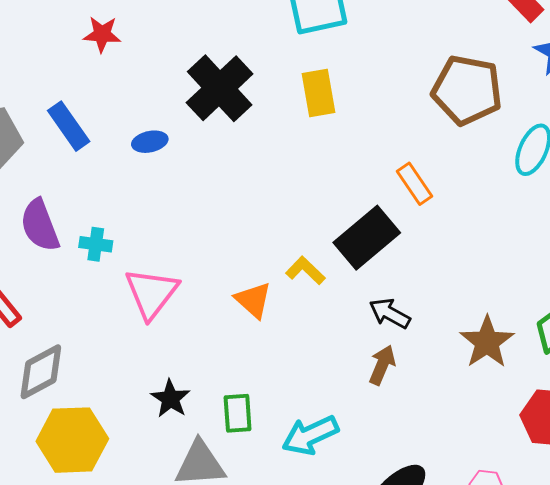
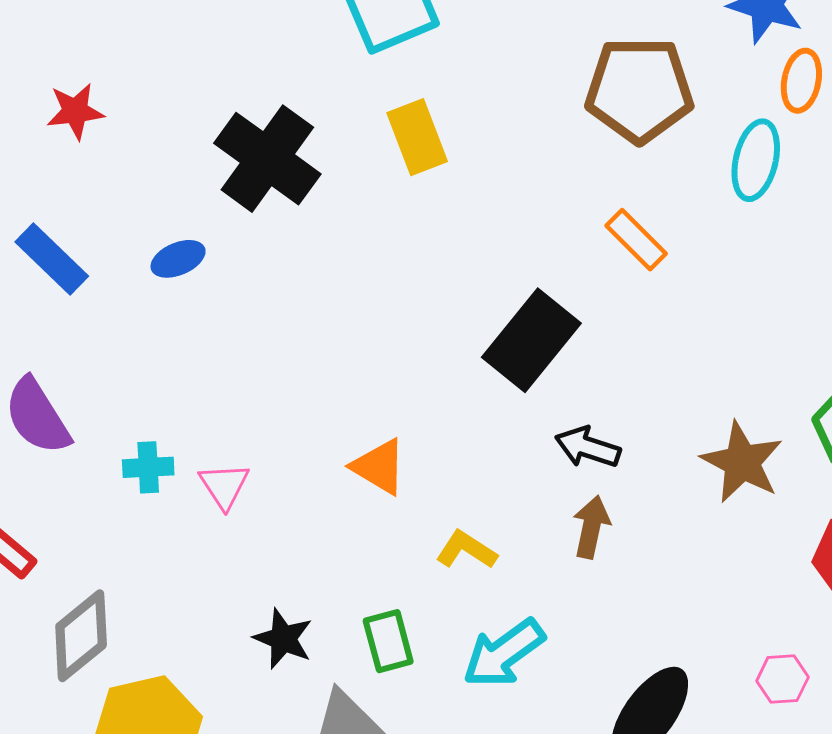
orange rectangle: (415, 184) -> (636, 240), moved
cyan cross: (96, 244) -> (148, 467), moved
yellow L-shape: (305, 271) -> (466, 550), moved
pink triangle: (152, 293) -> (224, 486), size x0.6

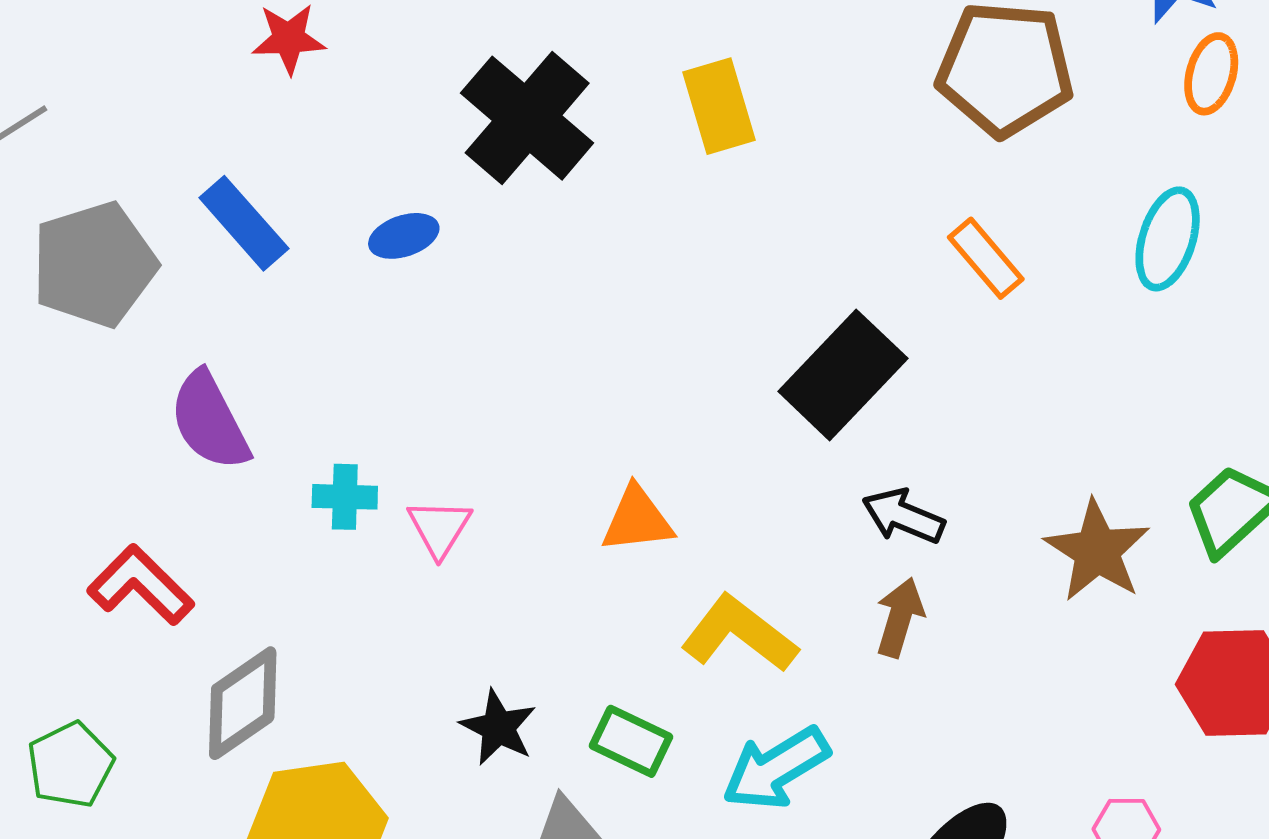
cyan ellipse: (756, 160) -> (1168, 239), moved
orange triangle: (379, 467) -> (637, 520), turned -42
yellow L-shape: (466, 550) -> (739, 634), size x1.5
green rectangle: (388, 641) -> (631, 741), turned -54

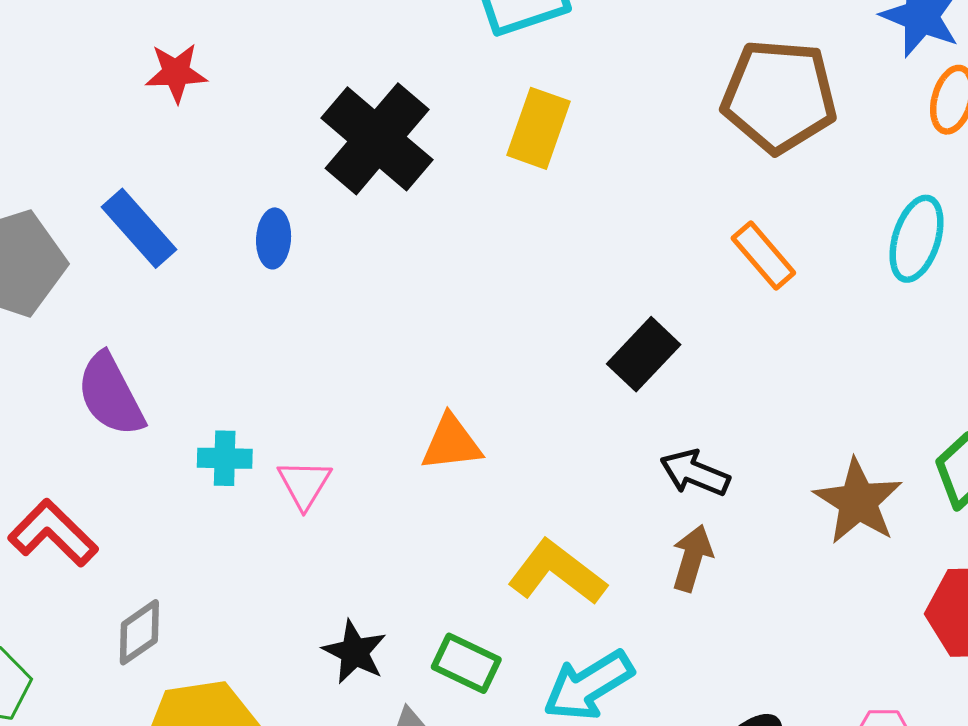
yellow rectangle: (719, 106) -> (538, 128), turned 36
blue ellipse: (404, 236) -> (274, 238), turned -68
black rectangle: (843, 375) -> (644, 354), size x0.7
orange triangle: (637, 520) -> (451, 443), moved
gray diamond: (243, 703) -> (139, 632), size x0.7

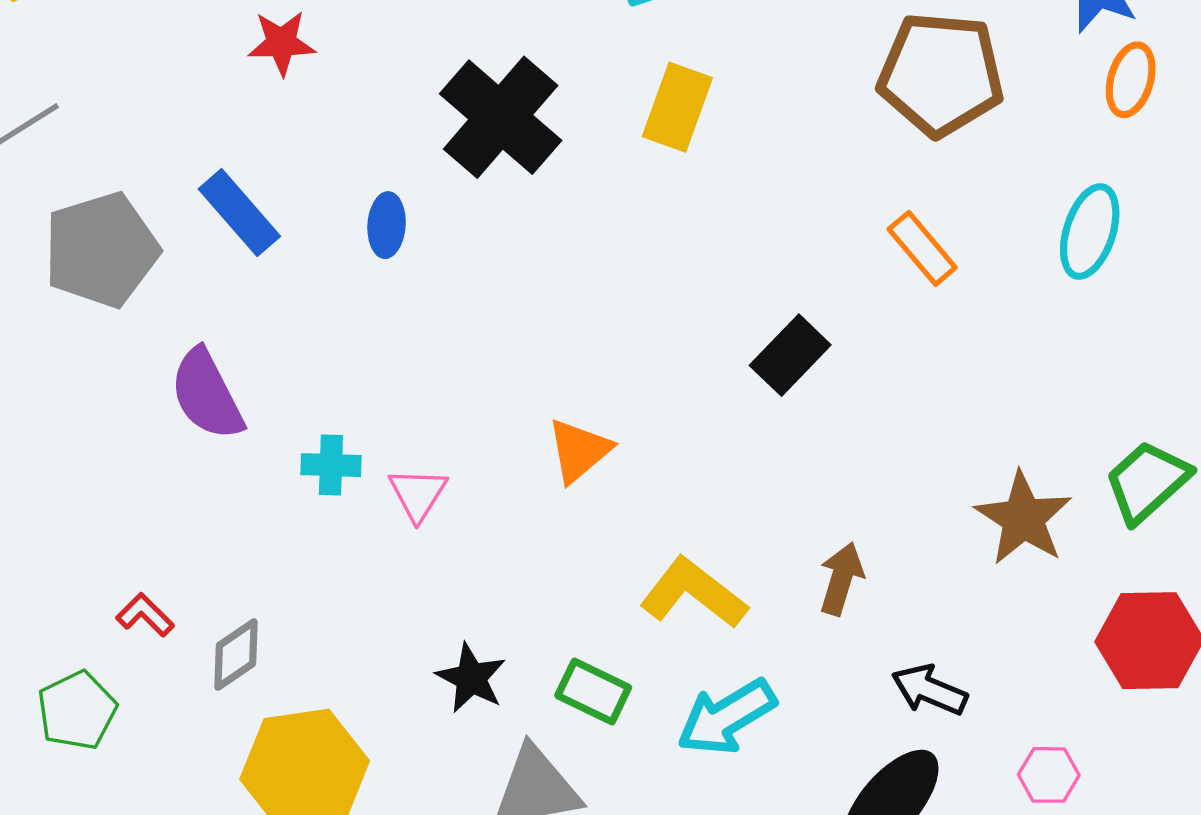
orange triangle: (451, 443) -> (579, 451), turned -34
black arrow: (695, 473) -> (929, 690), moved
red L-shape: (53, 533) -> (145, 615), moved, size x0.6

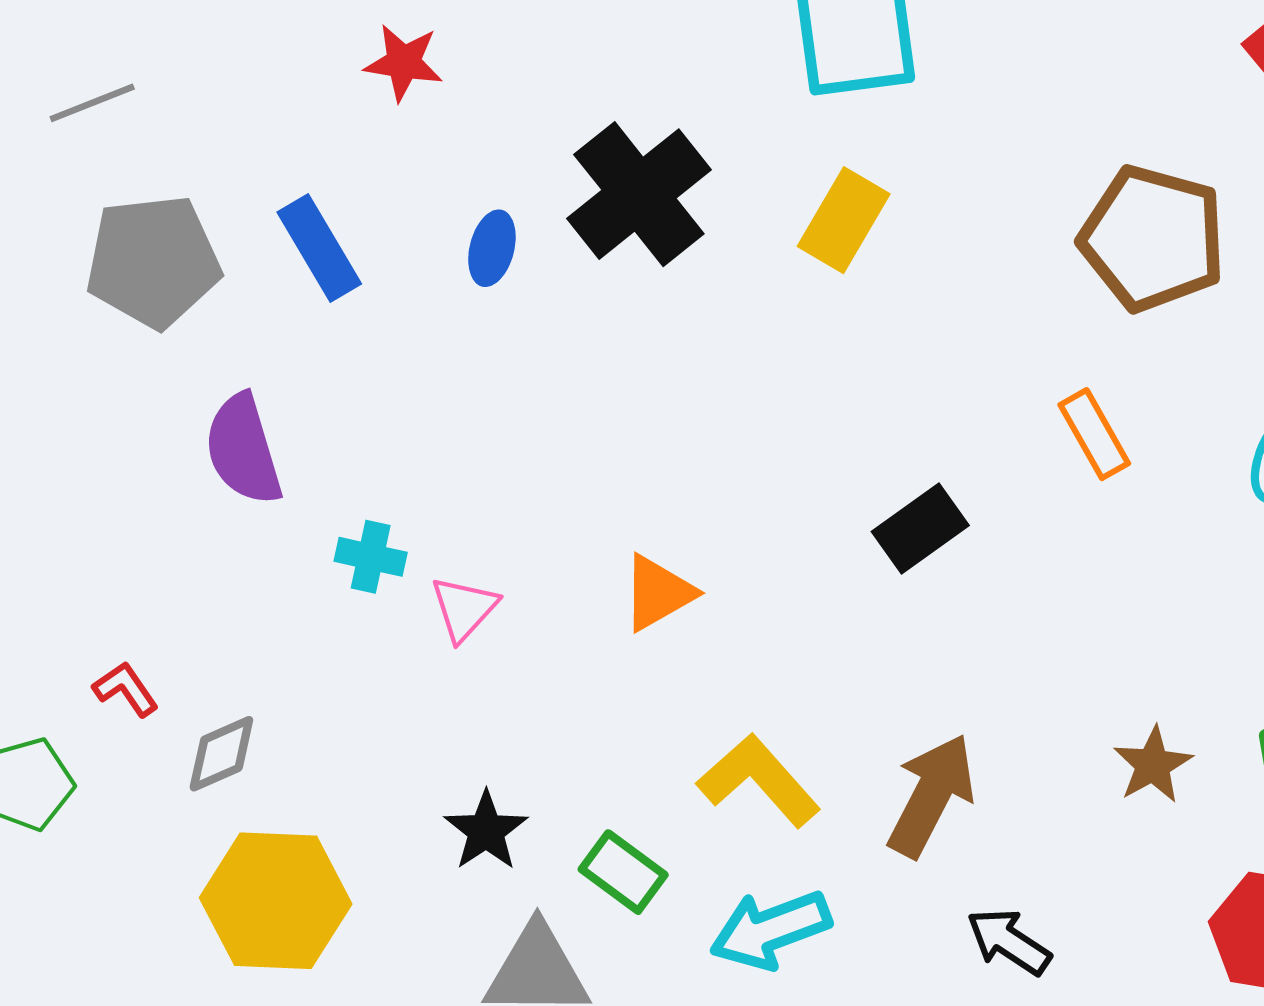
blue ellipse: (387, 225) -> (492, 248), moved
brown star: (1023, 518) -> (1153, 765), size x0.7
brown arrow: (841, 579) -> (931, 795), size x1.5

